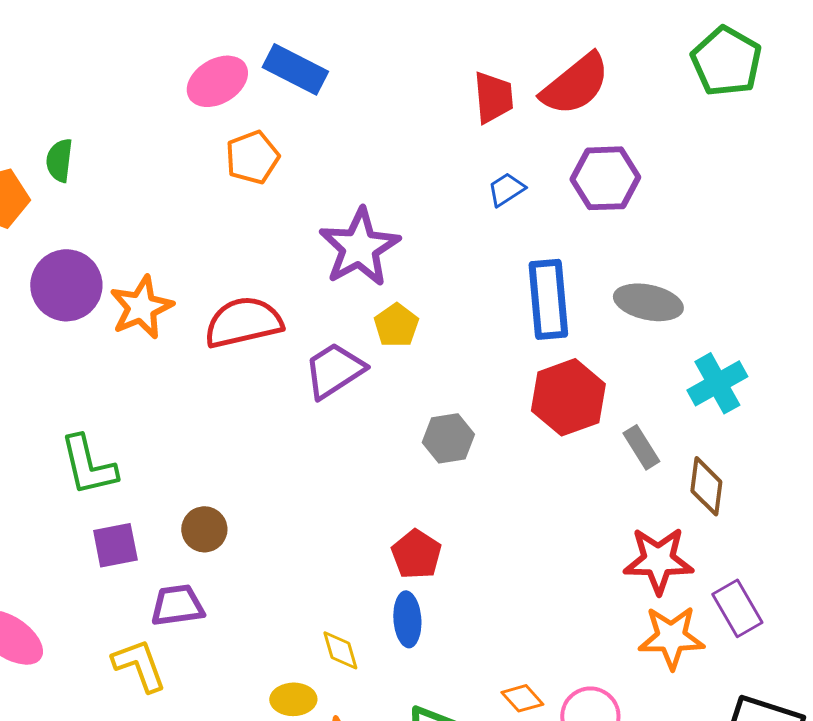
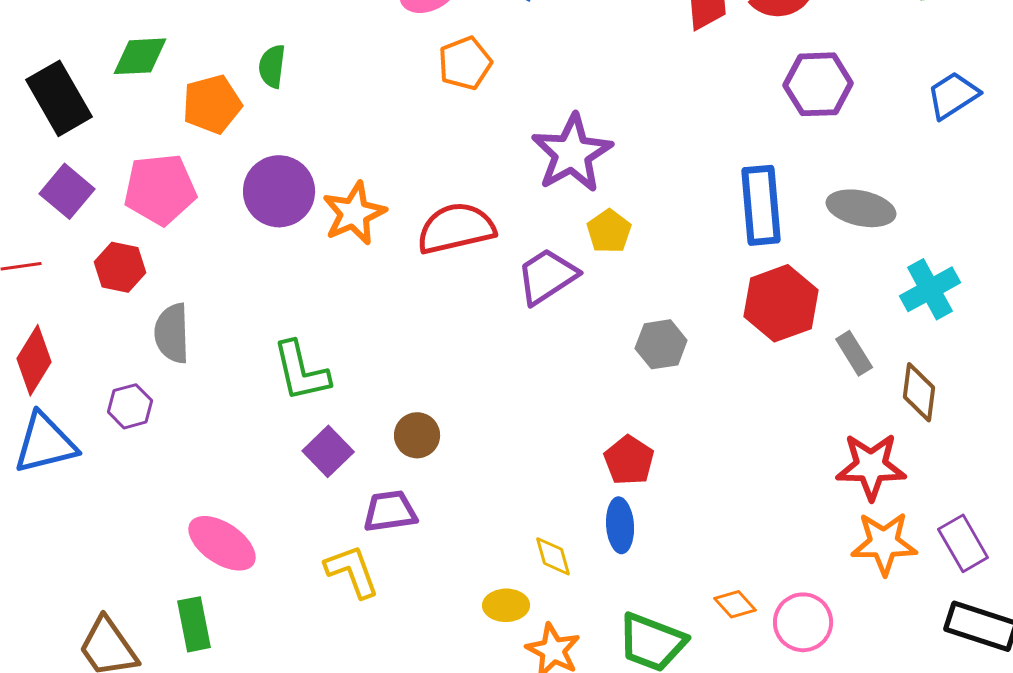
blue trapezoid: (506, 189) -> (953, 95), moved, size x1.4
purple square: (115, 545) -> (328, 451), turned -33
purple rectangle: (737, 608) -> (963, 543), moved

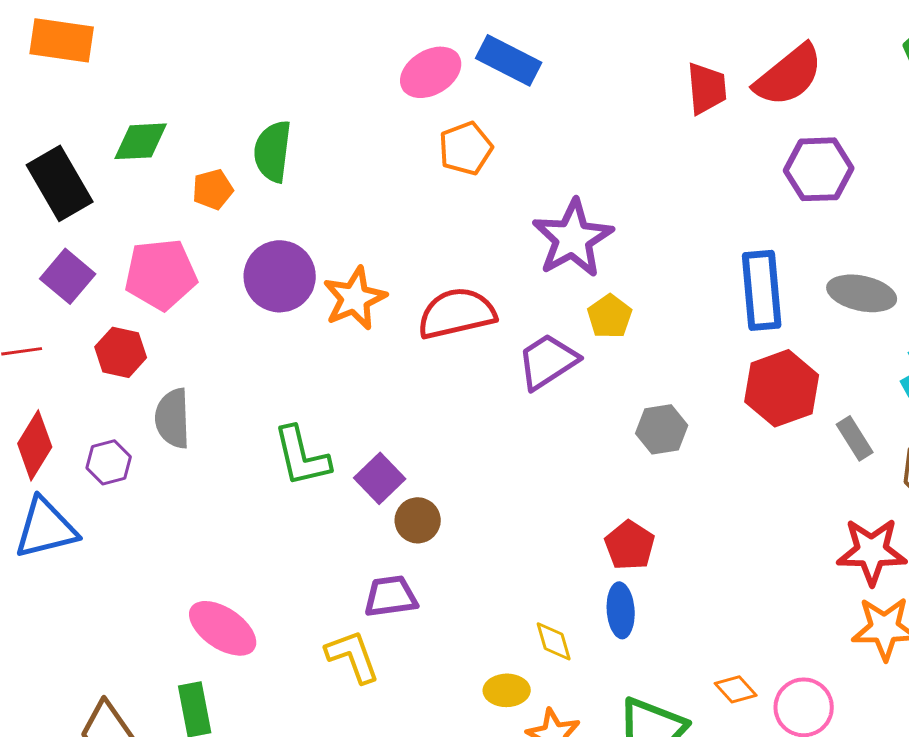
green semicircle: (272, 66) -> (273, 151), size x1.4
orange pentagon: (212, 104) -> (213, 189), size x0.7
purple hexagon: (130, 406) -> (109, 462), moved
purple square: (328, 451) -> (380, 478), moved

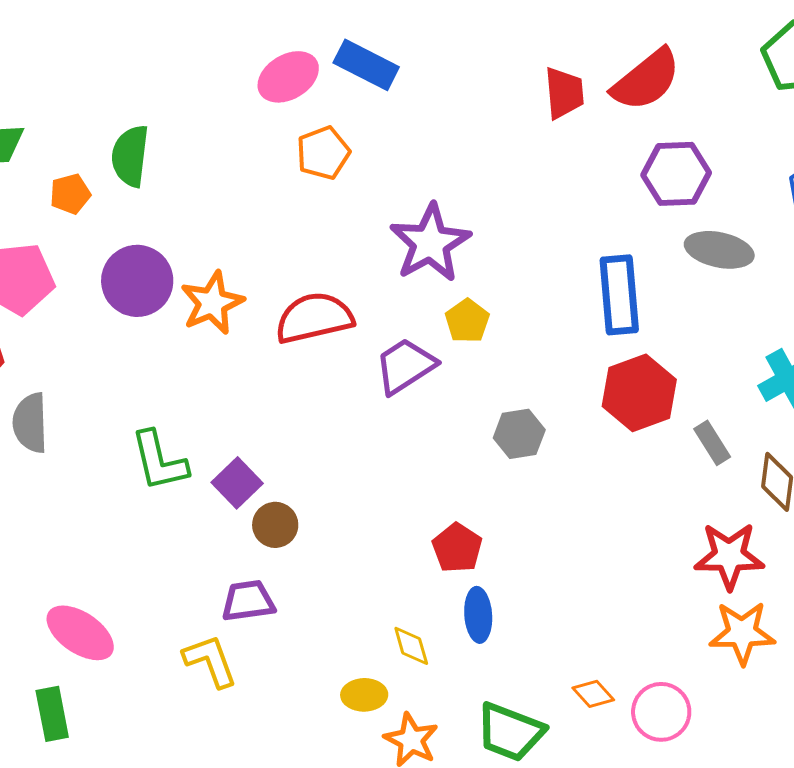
gray ellipse: (862, 293) -> (719, 250), moved
red pentagon: (630, 545) -> (457, 548), moved

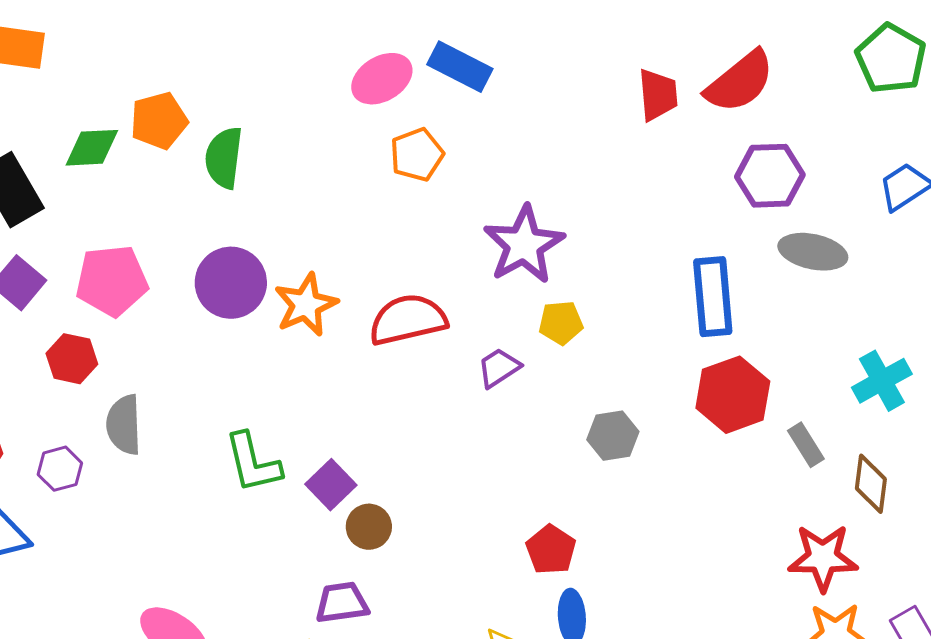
orange pentagon: (70, 194) -> (159, 121), moved, size x1.4
yellow pentagon: (467, 321) -> (561, 323), turned 30
purple trapezoid: (405, 366) -> (499, 368), size x0.7

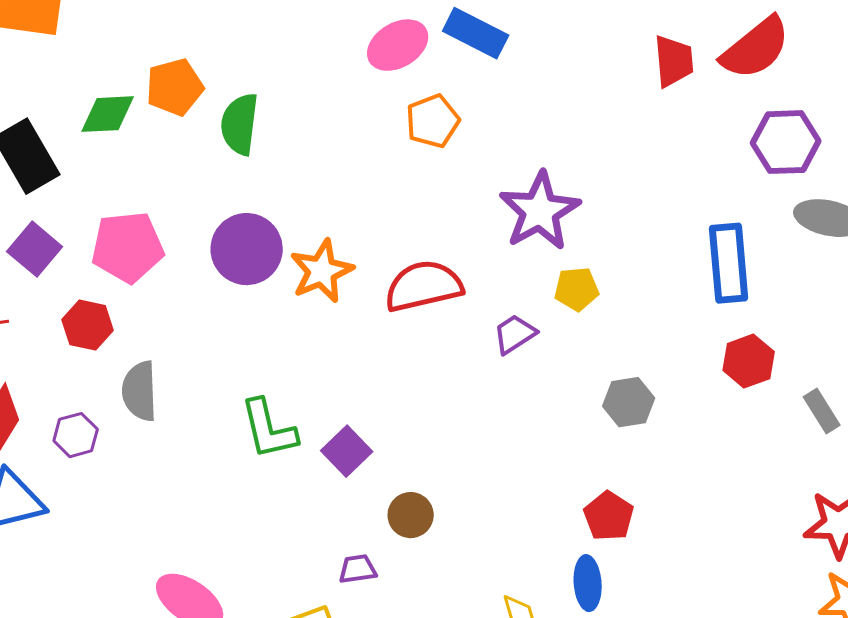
red hexagon: (733, 395) -> (749, 361), size x0.7
brown circle: (369, 527) -> (411, 515), moved
red pentagon: (551, 550) -> (609, 516), moved
purple trapezoid: (342, 603) -> (358, 569), size x0.7

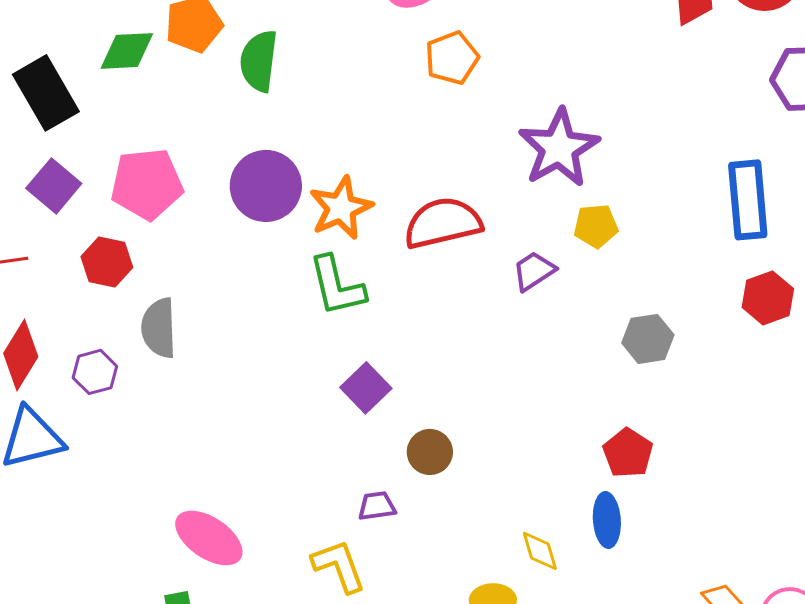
green L-shape: (269, 429) -> (337, 286), moved

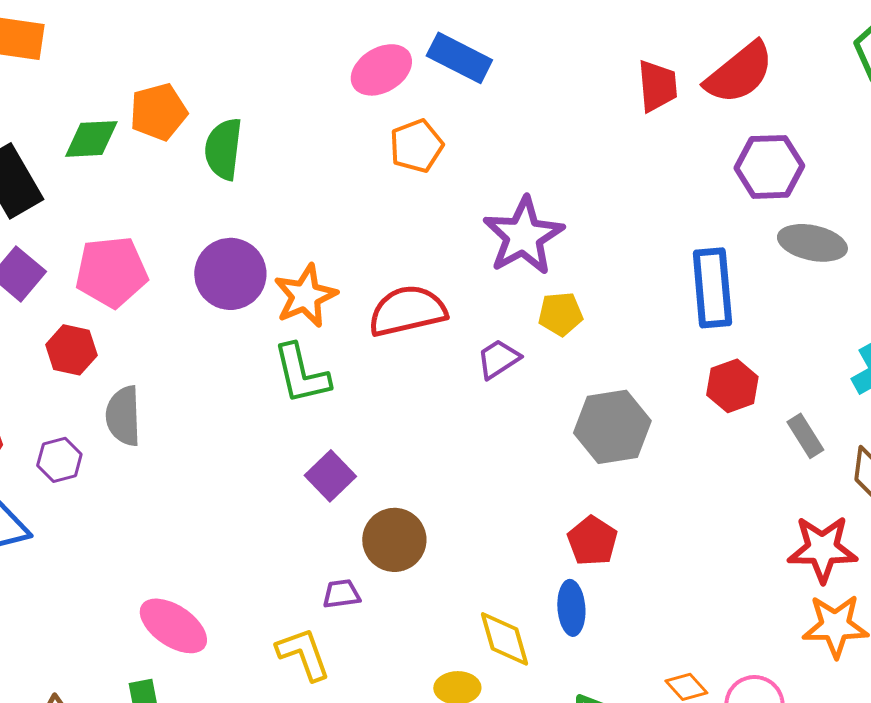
gray hexagon: (648, 339) -> (612, 427), size x1.5
brown circle: (430, 452) -> (394, 540), size x1.4
yellow diamond: (540, 551) -> (504, 639), size x1.4

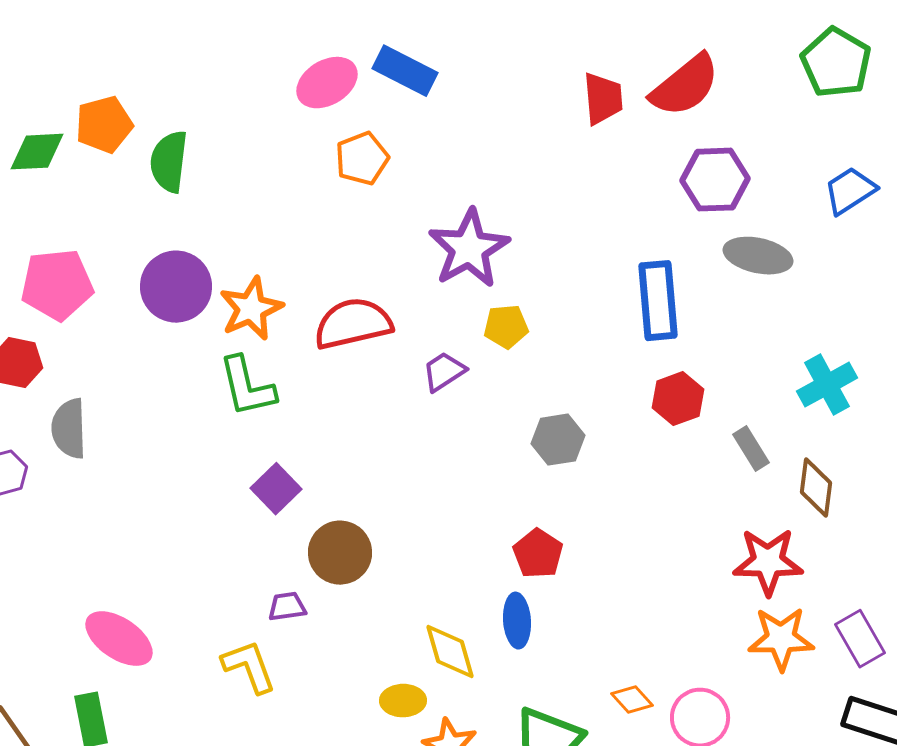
gray hexagon: (612, 427) -> (558, 440), size x0.7

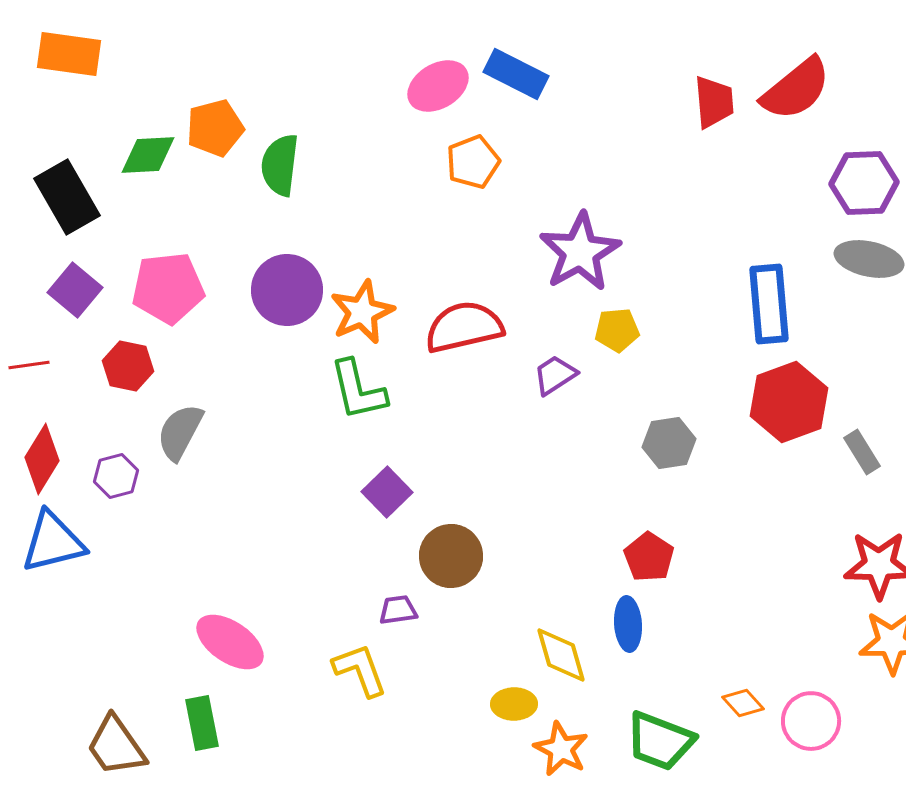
purple hexagon: (715, 180) -> (864, 183), moved
red hexagon: (678, 399) -> (789, 402), size x1.5
gray semicircle: (69, 429) -> (180, 432), turned 30

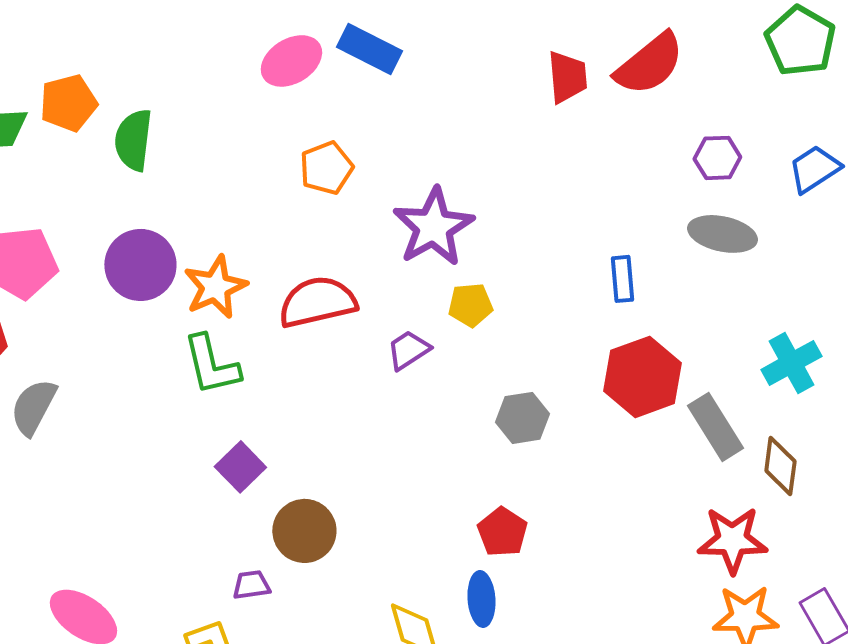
orange pentagon: (473, 162) -> (326, 168), moved
purple hexagon: (864, 183) -> (717, 158), size x0.7
blue rectangle: (769, 304) -> (622, 279), size x0.6
gray rectangle: (862, 452) -> (715, 427), size x1.5

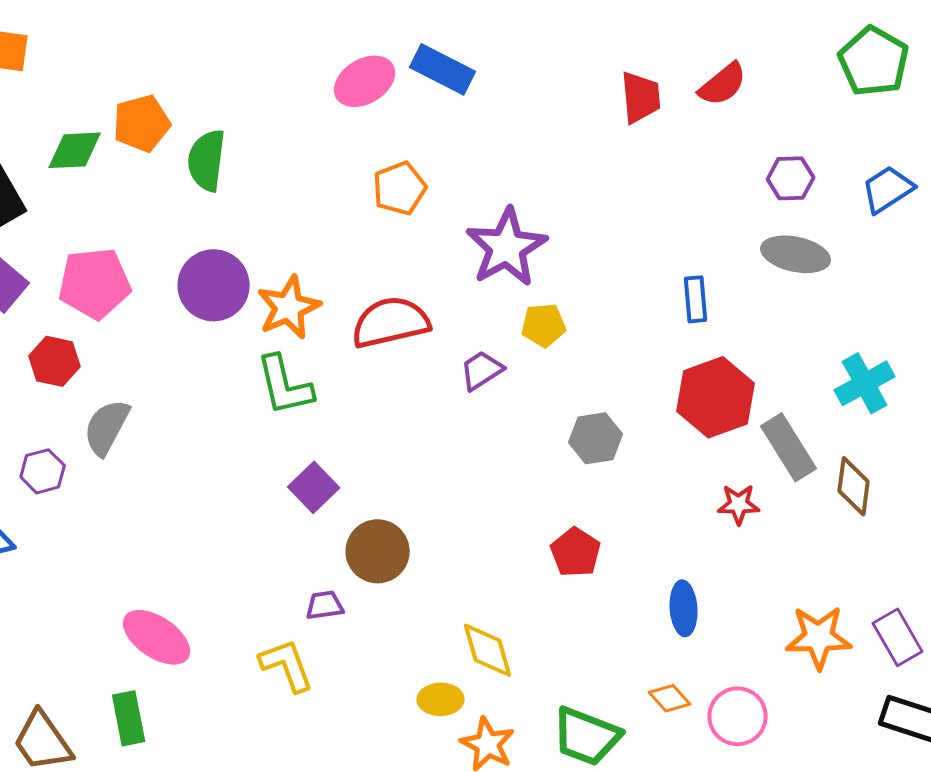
red semicircle: (649, 64) -> (723, 84), size x0.7
red star: (732, 540) -> (739, 504), moved, size x0.6
blue ellipse: (481, 599) -> (684, 608), moved

